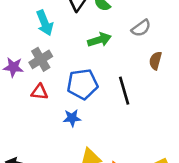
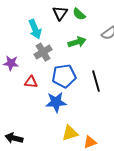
gray cross: (41, 59) -> (43, 52), moved
blue star: (72, 118) -> (56, 102), size x1.5

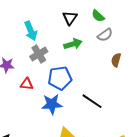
black triangle: (60, 13) -> (70, 18), moved
green semicircle: (79, 14) -> (98, 16), moved
black line: (96, 81) -> (92, 101), moved, turned -40

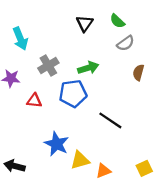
cyan arrow: (31, 31) -> (20, 39), moved
green arrow: (73, 44) -> (88, 68), moved
blue star: (52, 104) -> (57, 144), moved, turned 30

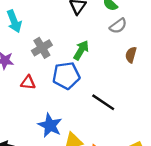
green arrow: (88, 68) -> (81, 50), turned -42

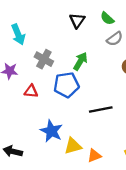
gray cross: (42, 48) -> (44, 59), turned -30
black line: (103, 102) -> (101, 110), turned -45

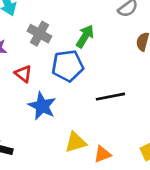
red triangle: (31, 91) -> (23, 74), turned 32
blue star: (51, 131) -> (42, 106), moved

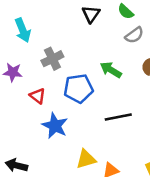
gray cross: (39, 34) -> (52, 59), turned 35
green arrow: (85, 36) -> (111, 70), moved, turned -90

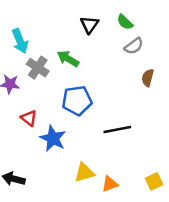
gray cross: (52, 59) -> (38, 68), moved, turned -30
green arrow: (111, 70) -> (68, 59), moved
red triangle: (38, 96) -> (29, 118), moved

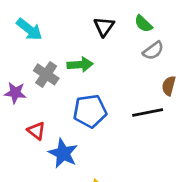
cyan arrow: (20, 41) -> (29, 29), moved, turned -30
green arrow: (68, 59) -> (80, 65), turned 145
black line: (117, 130) -> (148, 112), moved

